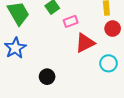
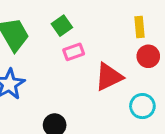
pink rectangle: (71, 21) -> (74, 52), moved

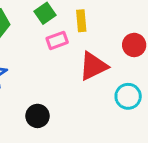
yellow rectangle: (139, 27) -> (81, 21), moved

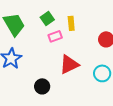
red triangle: (93, 66) -> (69, 64), moved

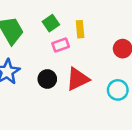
black circle: (42, 86) -> (47, 79), moved

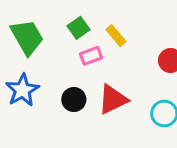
yellow rectangle: (80, 29) -> (116, 36), turned -35

